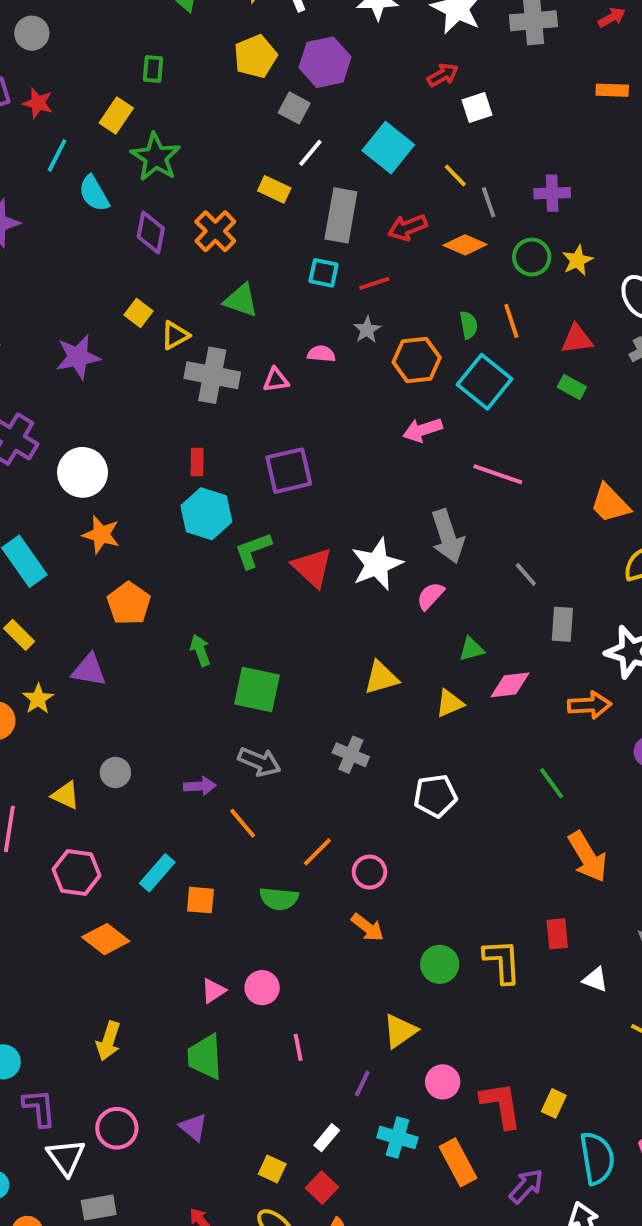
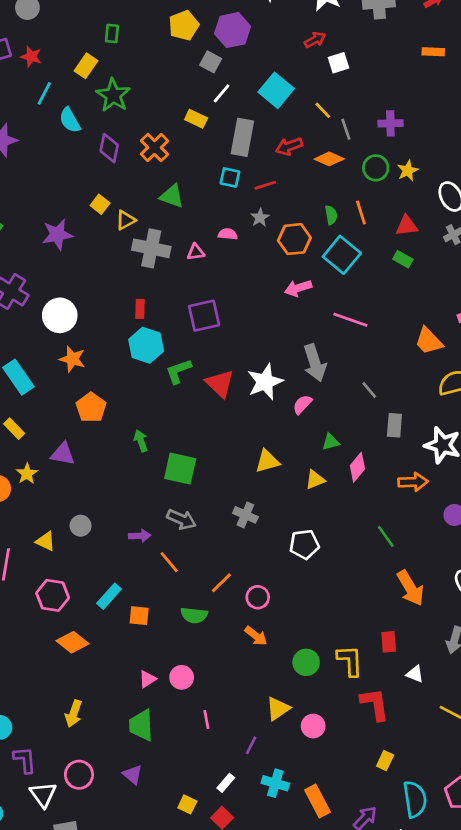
pink diamond: (510, 685) -> (357, 467), turned -44
pink circle: (443, 1082) -> (313, 726), moved
red L-shape: (501, 1105) -> (375, 704), moved

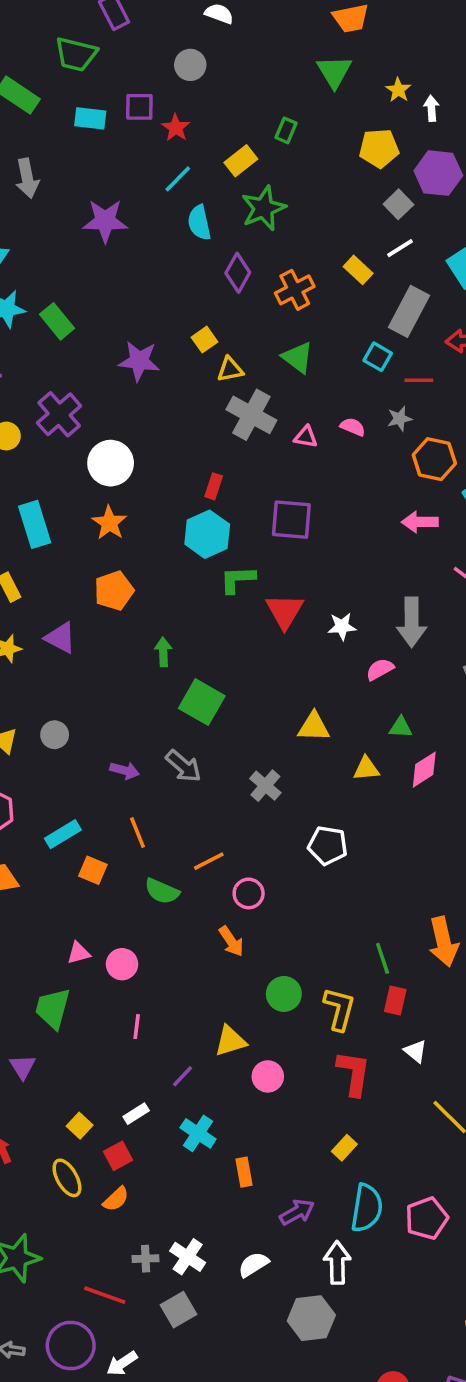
white star: (265, 382) -> (342, 626), size x0.6
green line: (386, 536) -> (383, 958), moved
orange line: (169, 562) -> (137, 833), moved
orange rectangle: (317, 801) -> (244, 1172), size x0.7

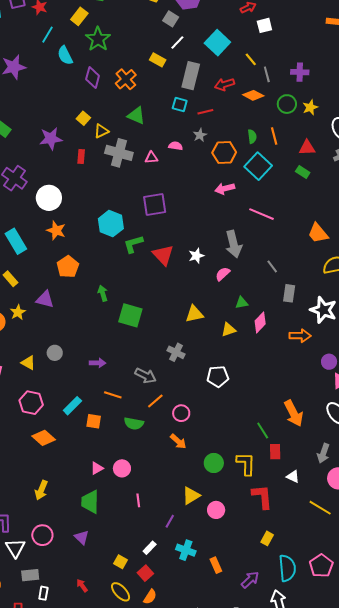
red rectangle: (214, 486) -> (81, 157), moved
gray arrow: (183, 766) -> (146, 376), moved
orange line: (137, 833) -> (113, 395), turned -36

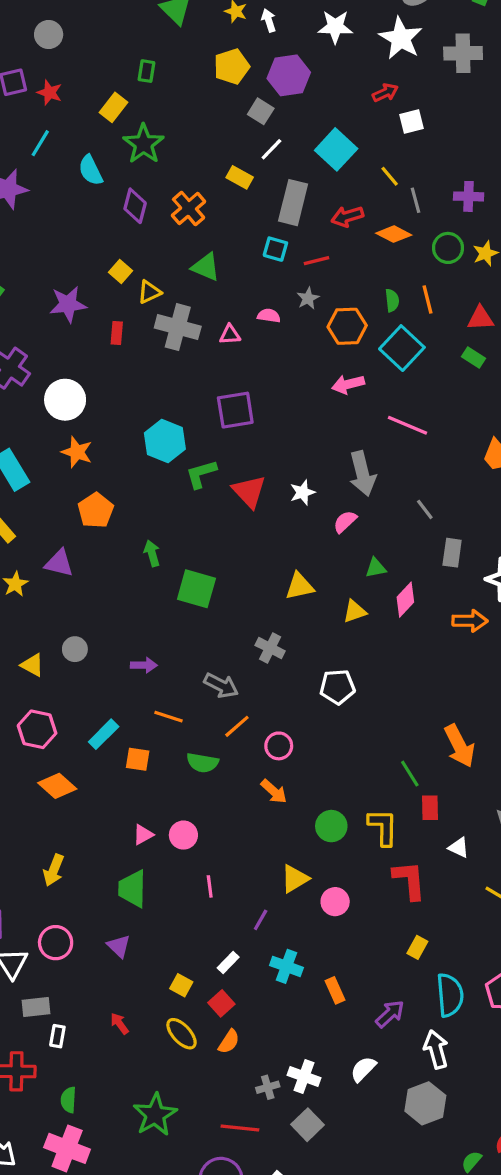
cyan line: (48, 35) -> (40, 143), moved

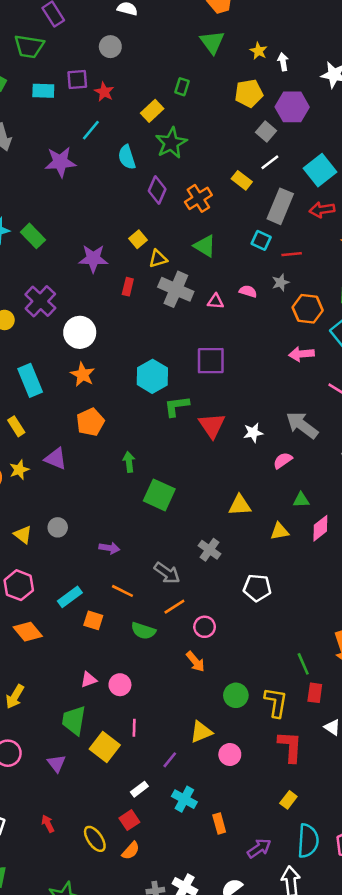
red arrow: (347, 216) -> (322, 210), moved
gray arrow: (362, 474) -> (302, 425), turned 132
yellow square: (181, 985) -> (105, 747), moved, size x1.6

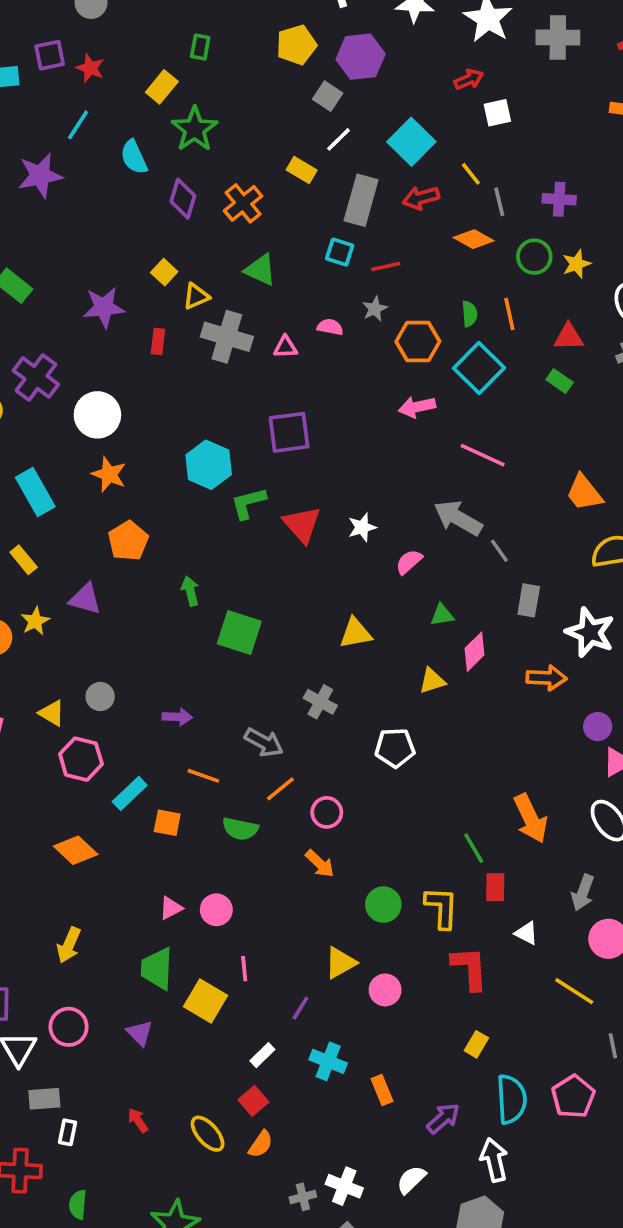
gray arrow: (302, 425) -> (458, 518), moved
yellow triangle: (280, 531) -> (432, 681), moved
pink hexagon: (19, 585) -> (81, 759), moved

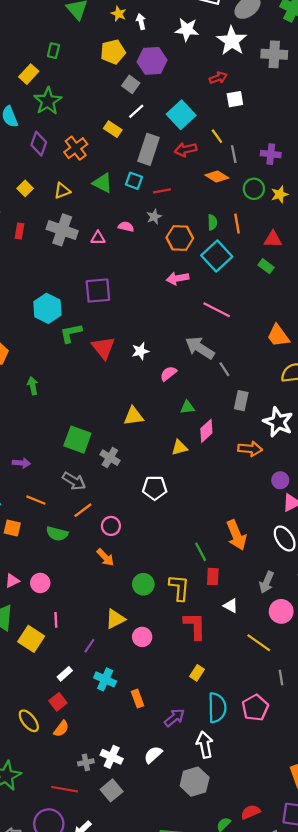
green triangle: (260, 270) -> (103, 183), moved
yellow triangle: (196, 296) -> (62, 191), moved
green square: (239, 633) -> (77, 440), moved

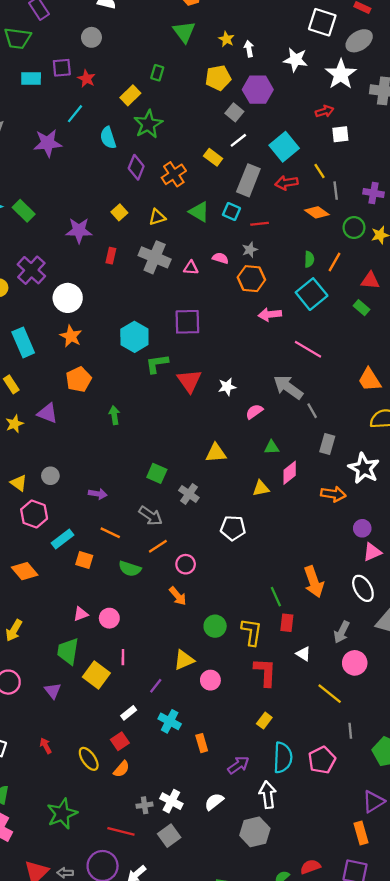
orange line: (237, 224) -> (334, 262), turned 36
orange hexagon: (180, 238) -> (251, 279), moved
green square: (77, 440) -> (157, 473), size x0.7

